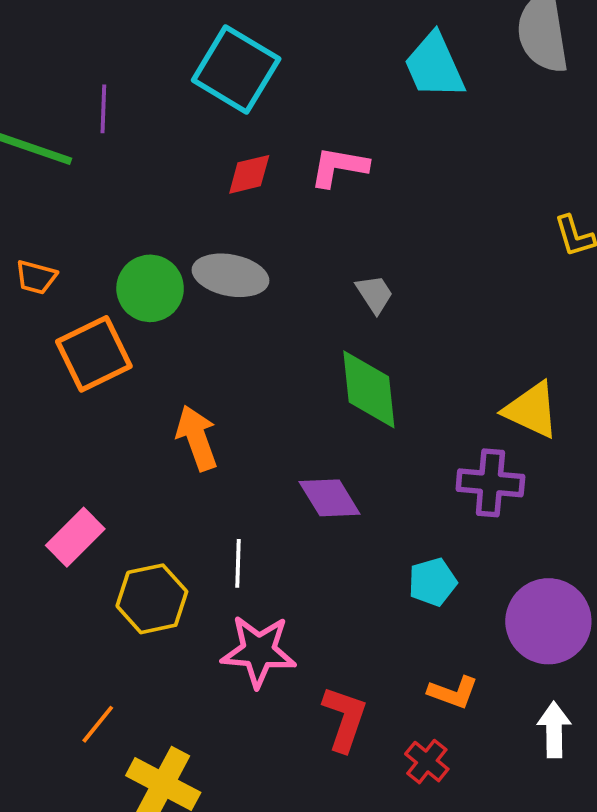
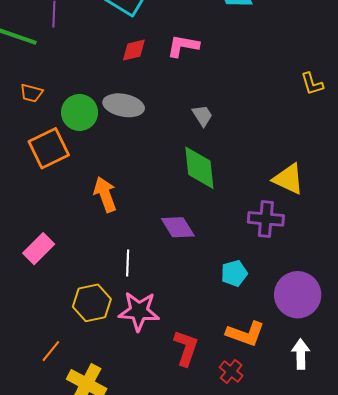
orange trapezoid: (36, 277) -> (31, 93), moved
yellow hexagon: (152, 599) -> (92, 303), moved
orange L-shape: (453, 692) -> (245, 334), size x1.4

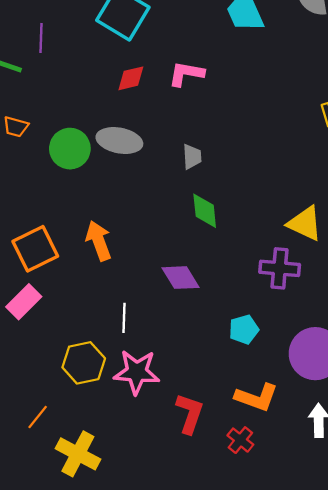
gray trapezoid: (202, 116) -> (192, 157), moved, turned 30
orange square: (49, 148) -> (35, 249), moved
green diamond: (199, 168) -> (205, 211), size x0.7

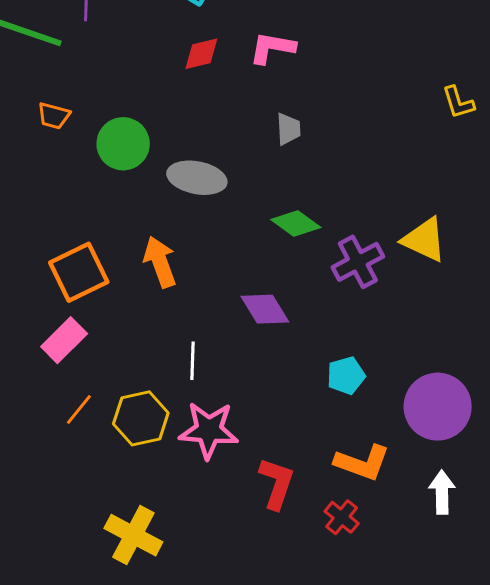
gray ellipse: (119, 141) -> (197, 178), moved
gray trapezoid: (192, 157) -> (288, 129), moved
green diamond: (205, 211) -> (296, 223), turned -48
purple cross: (280, 268) -> (358, 262), moved, turned -33
orange line: (38, 417) -> (79, 410), moved

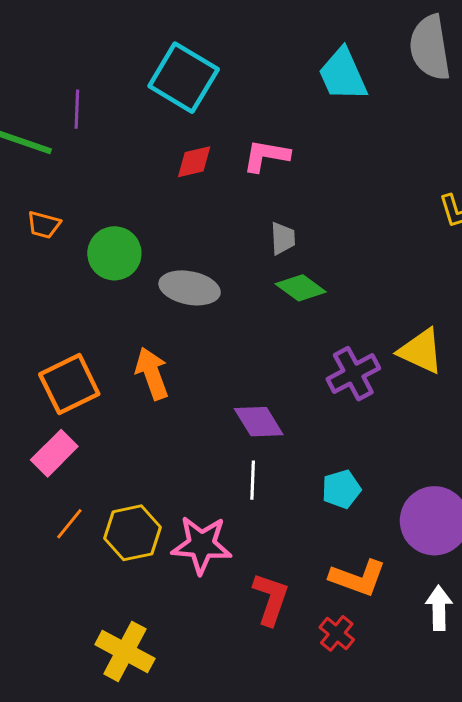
green diamond: (296, 223) -> (301, 288), moved
white line: (192, 361) -> (253, 480), moved

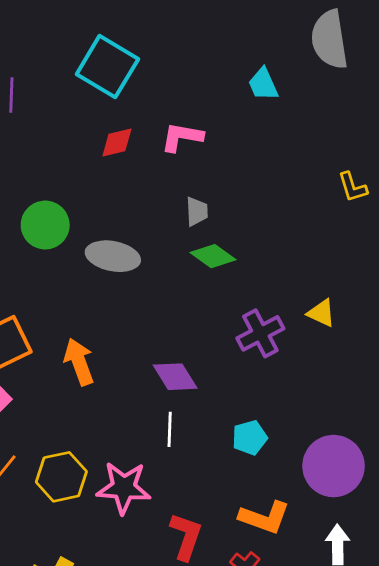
cyan trapezoid: (343, 75) -> (263, 84), moved, size x0.7
yellow triangle: (421, 351) -> (321, 313), size x0.7
orange arrow: (152, 374) -> (79, 362), moved

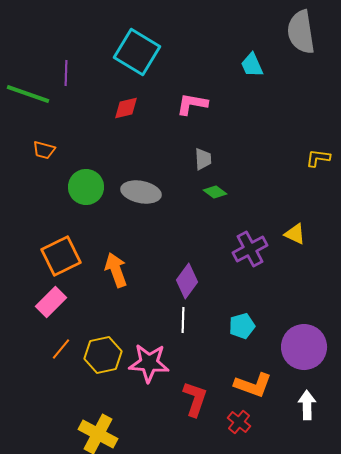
red diamond: (117, 142) -> (126, 108), moved
yellow L-shape: (352, 187) -> (318, 158), moved, turned 115
green circle: (45, 225) -> (86, 187), moved
green diamond: (213, 256) -> (215, 192), size x0.7
purple diamond: (175, 377) -> (187, 281), turned 68

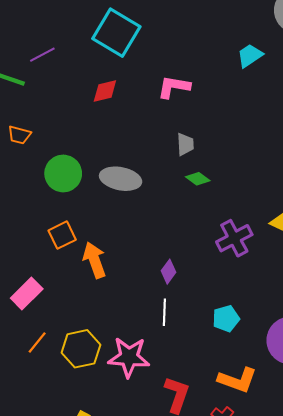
cyan trapezoid: (252, 65) -> (250, 56), moved, turned 80
purple line: (66, 73) -> (42, 55), turned 60
orange square: (61, 256) -> (62, 235), moved, size x0.7
purple diamond: (187, 281) -> (169, 272), size x0.7

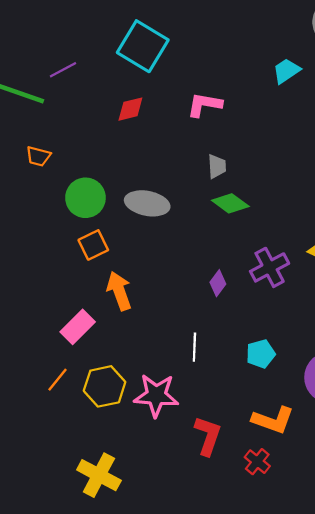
green diamond: (198, 179) -> (230, 203), size x1.4
orange square: (62, 235) -> (93, 245), moved
purple diamond: (169, 272) -> (218, 283), moved
pink rectangle: (27, 293) -> (78, 327), moved

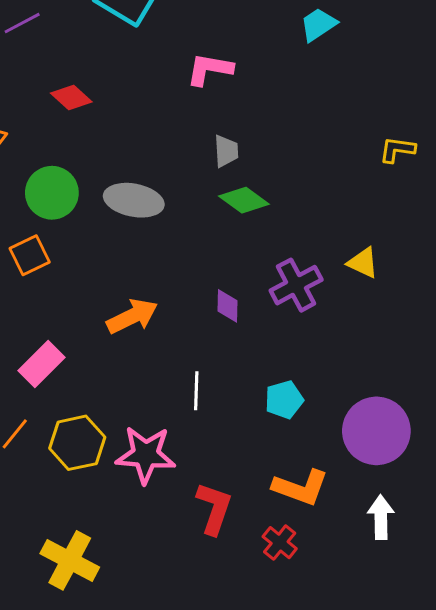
red diamond: (130, 109) -> (71, 97), moved, turned 56
orange square: (93, 245) -> (30, 255), moved
purple diamond: (218, 283) -> (228, 306), turned -35
orange arrow: (119, 291) -> (132, 316), moved, turned 84

